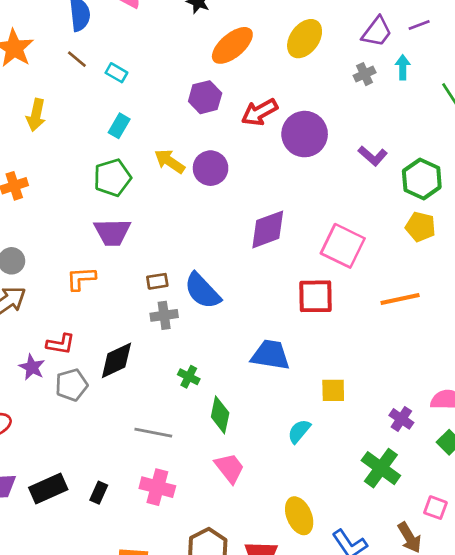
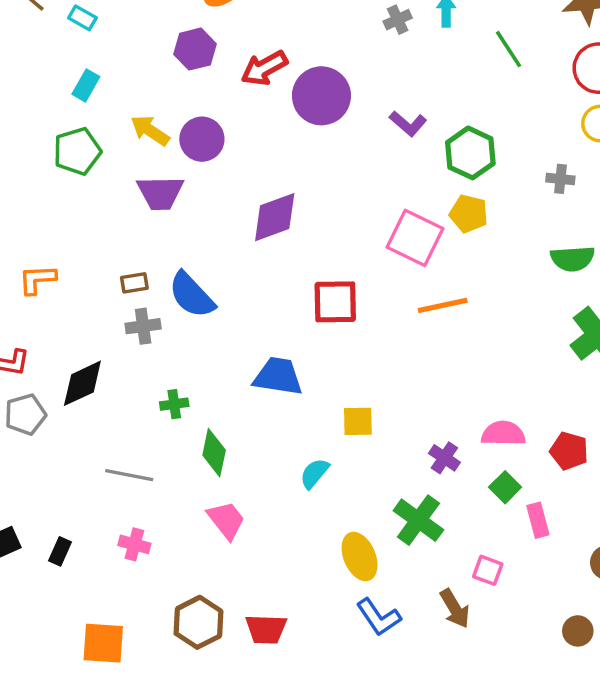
purple trapezoid: (112, 232) -> (160, 193), moved
pink square: (343, 246) -> (415, 238), moved
green cross: (189, 377) -> (174, 404), turned -35
pink cross: (157, 487) -> (134, 544), size x0.7
yellow ellipse: (299, 516) -> (360, 557), moved

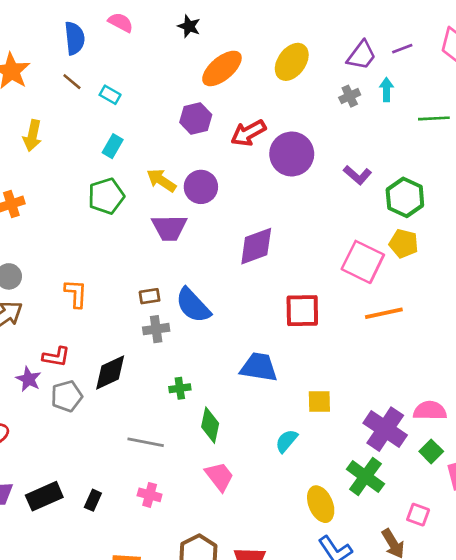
green line: (508, 49) -> (434, 118), turned -60
orange L-shape: (37, 279) -> (76, 294), turned 96
purple cross: (444, 458) -> (385, 429), size x1.8

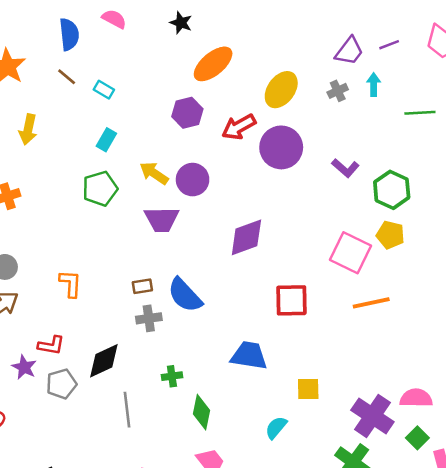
yellow ellipse: (292, 62) -> (281, 90), moved
gray line: (146, 442) -> (127, 410), moved, turned 72

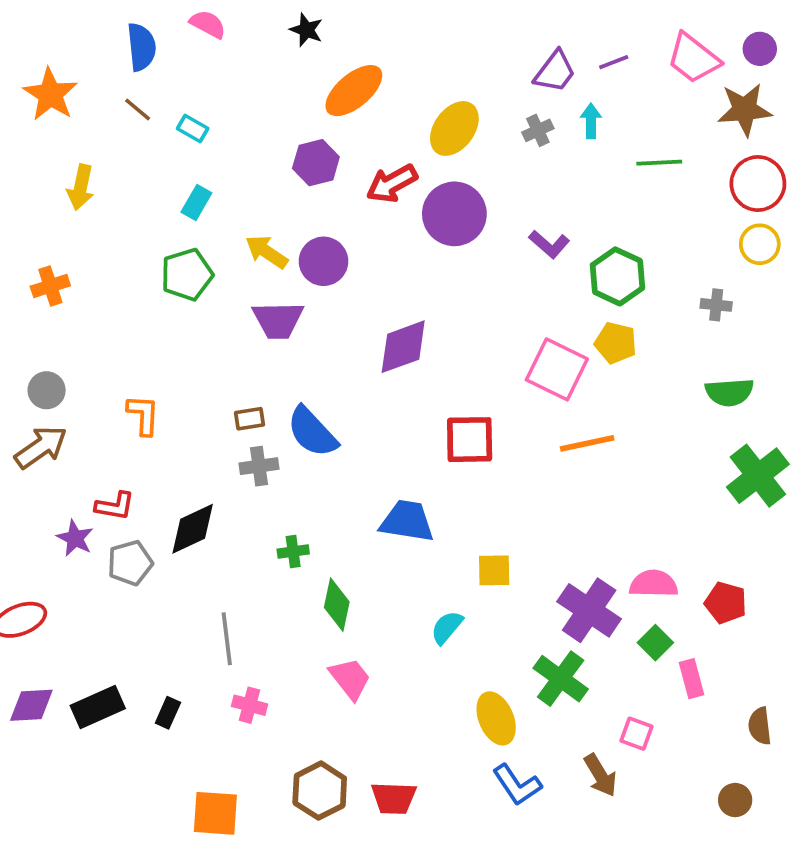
gray line: (127, 410) -> (227, 639), moved

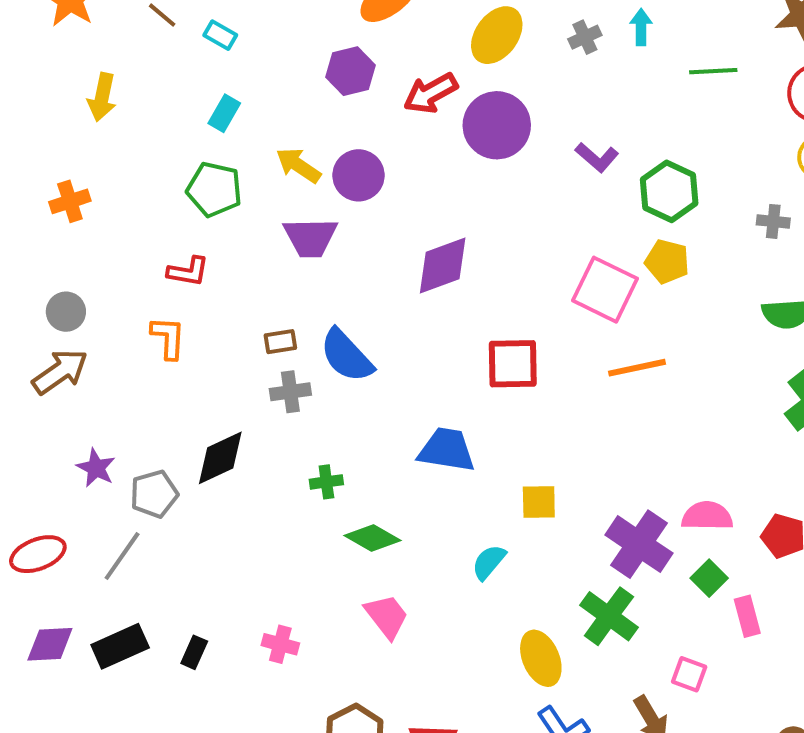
green pentagon: (187, 275) -> (214, 189), turned 30
red L-shape: (115, 506) -> (188, 272), moved
green diamond: (337, 605) -> (373, 538), turned -72
gray line: (227, 639) -> (122, 556), moved, turned 42

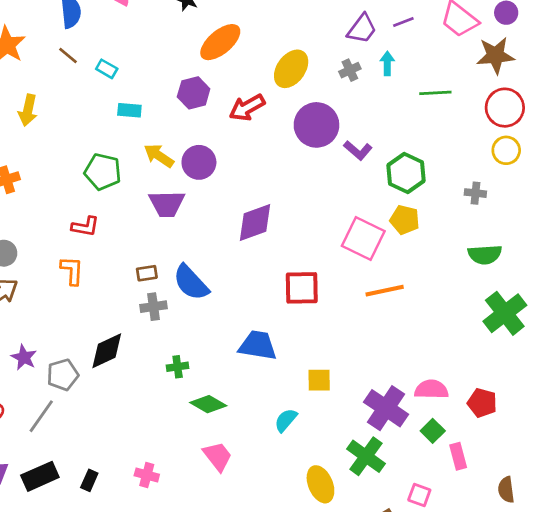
cyan rectangle: (224, 113) -> (129, 110), moved, turned 65
purple circle: (497, 125) -> (316, 125), moved

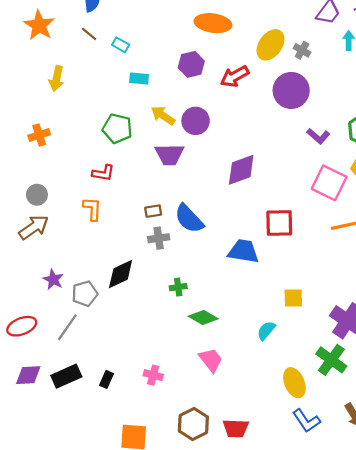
orange ellipse: (220, 42) -> (213, 23), turned 48
gray cross: (350, 70) -> (302, 50), moved, turned -35
purple L-shape: (358, 150) -> (318, 136), moved
blue trapezoid: (258, 345) -> (243, 251), moved

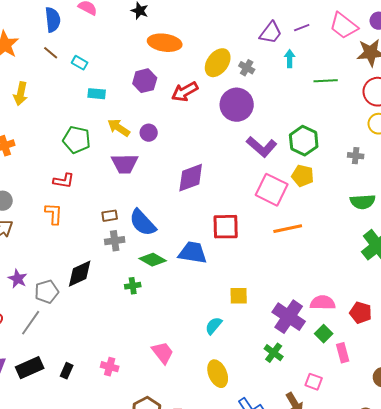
purple circle: (196, 121) -> (149, 133), size x0.7
purple L-shape: (318, 136) -> (262, 147), size x1.4
green diamond: (203, 318) -> (153, 260), moved
green cross: (331, 360) -> (274, 353), size x0.7
yellow ellipse: (294, 383) -> (218, 374), moved

